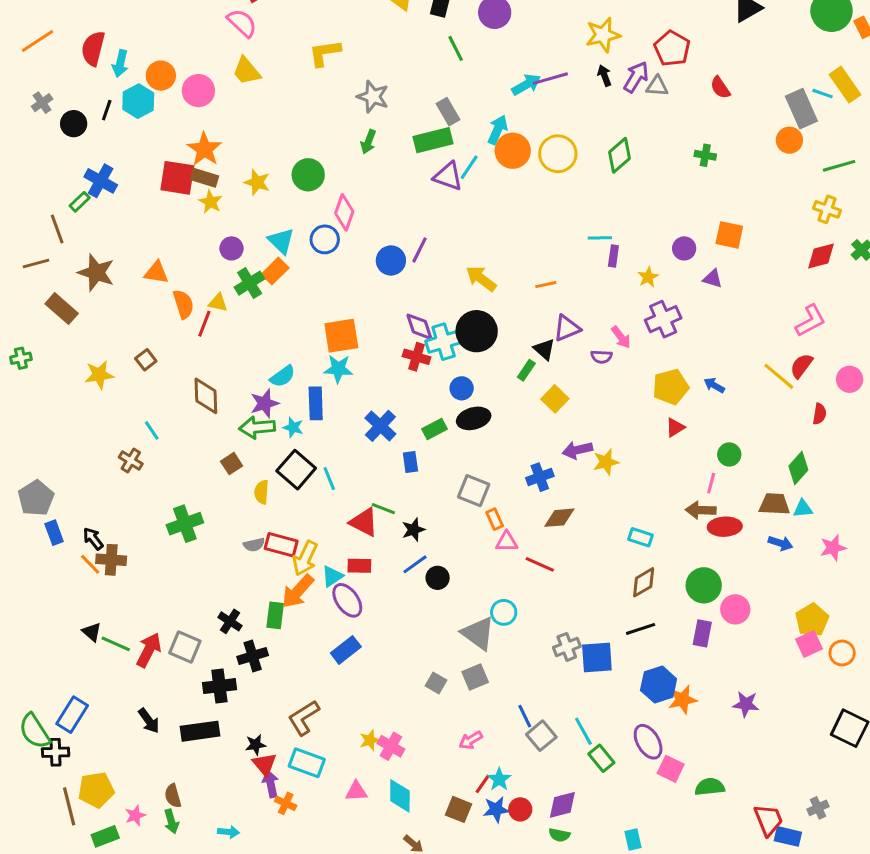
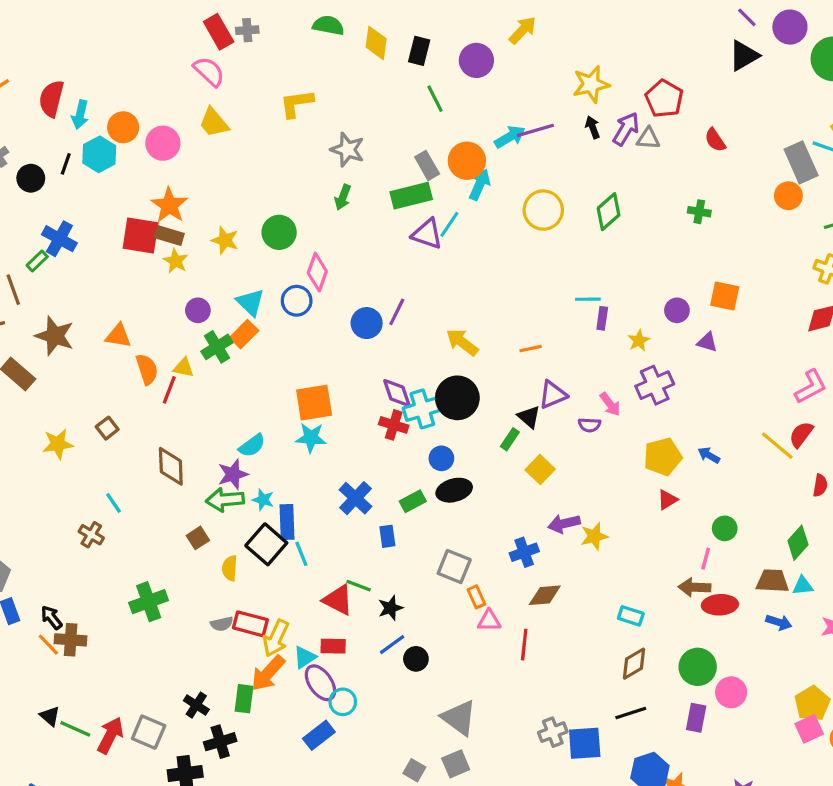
orange circle: (513, 151) -> (467, 161), moved
blue rectangle: (316, 403) -> (287, 522), moved
red line: (540, 564) -> (524, 645), turned 72
cyan circle: (504, 612) -> (343, 702), moved

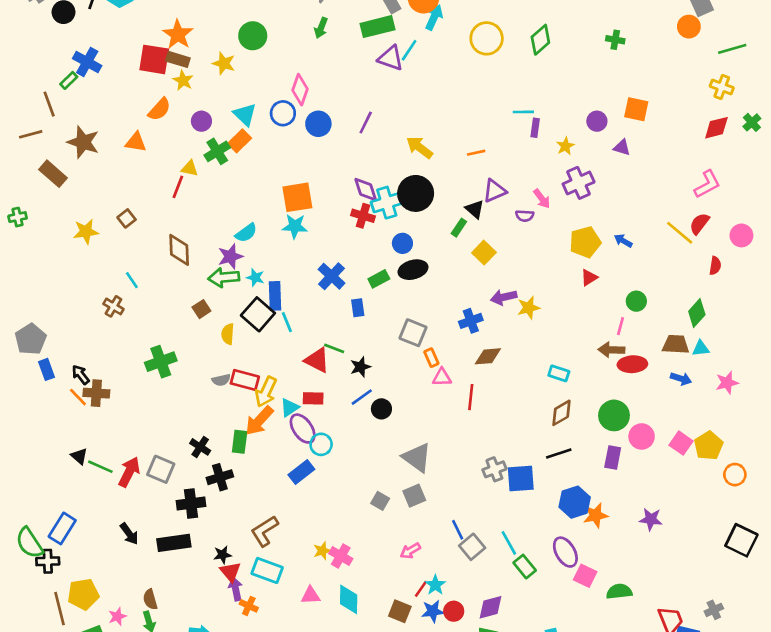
green circle: (279, 232) -> (253, 36), moved
blue circle: (367, 323) -> (318, 124), moved
orange semicircle: (147, 369) -> (159, 109), moved, turned 60
pink square: (809, 729) -> (681, 443), moved, turned -30

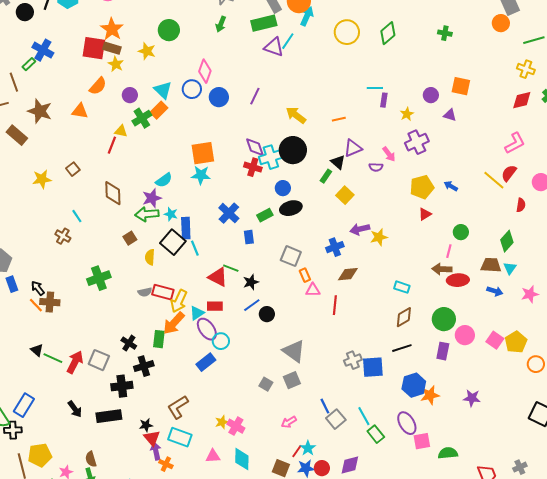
cyan triangle: (701, 348) -> (510, 268), turned -48
pink square: (585, 576) -> (422, 441), turned -36

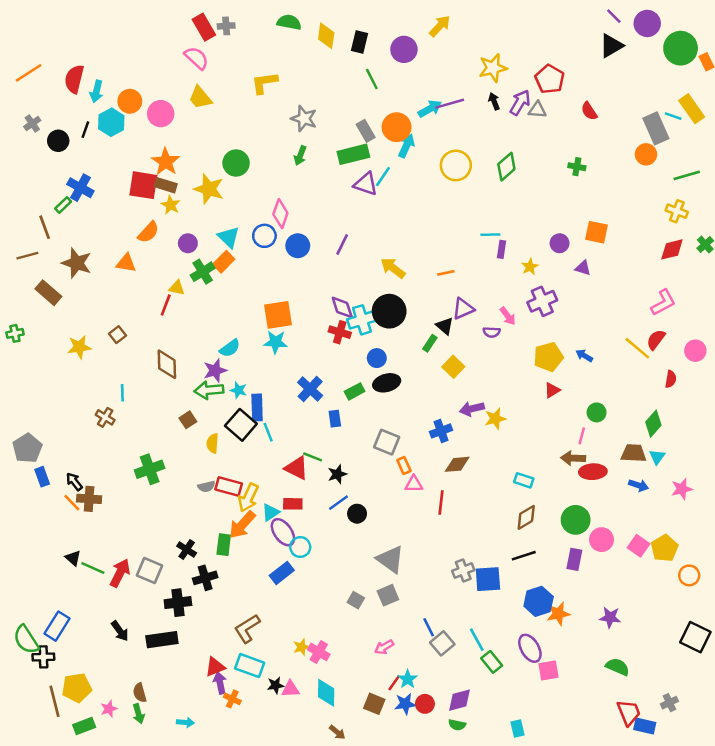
yellow star: (147, 51) -> (209, 189), size x1.4
cyan line: (77, 216) -> (122, 393), turned 32
black star: (146, 425) -> (276, 685), moved
red triangle: (152, 438) -> (215, 667), turned 48
green semicircle: (448, 453) -> (618, 667), moved, turned 30

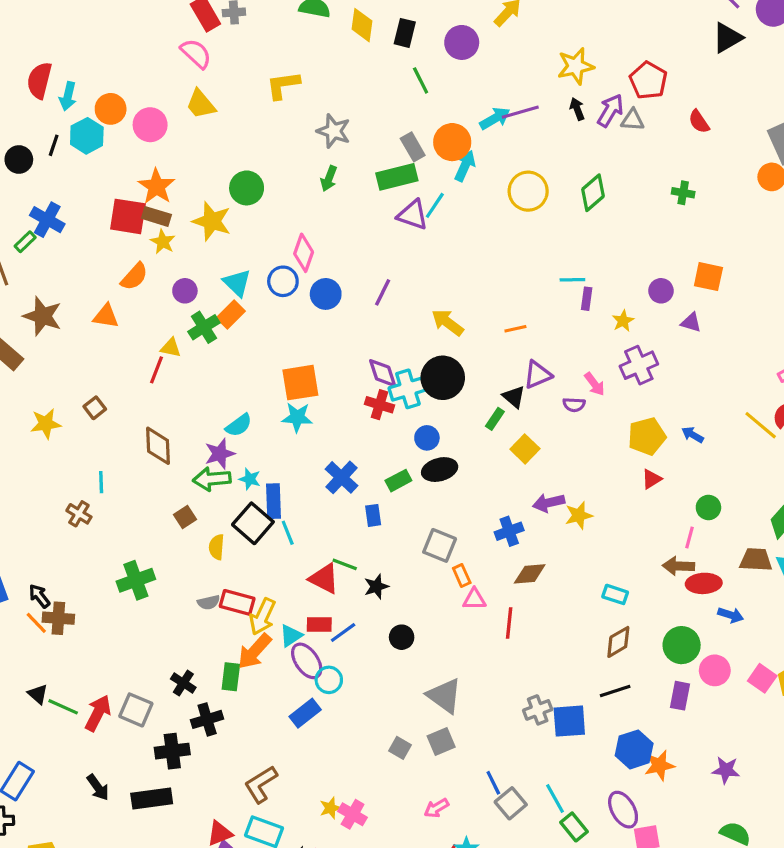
blue arrow: (639, 485) -> (731, 615), moved
blue line: (339, 503) -> (343, 632), moved

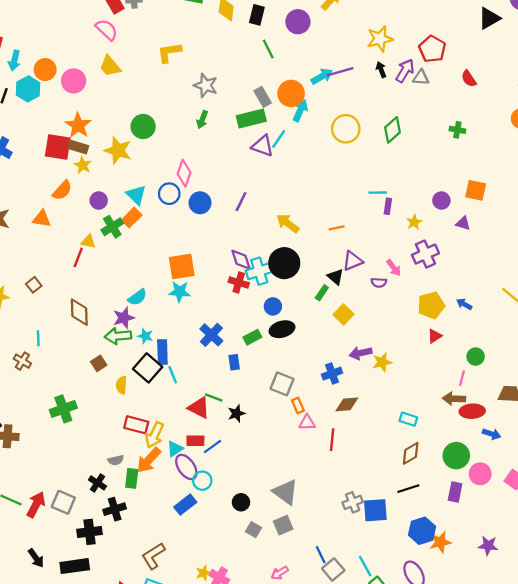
gray semicircle: (209, 602) -> (116, 460), moved
black circle: (402, 637) -> (241, 502), moved

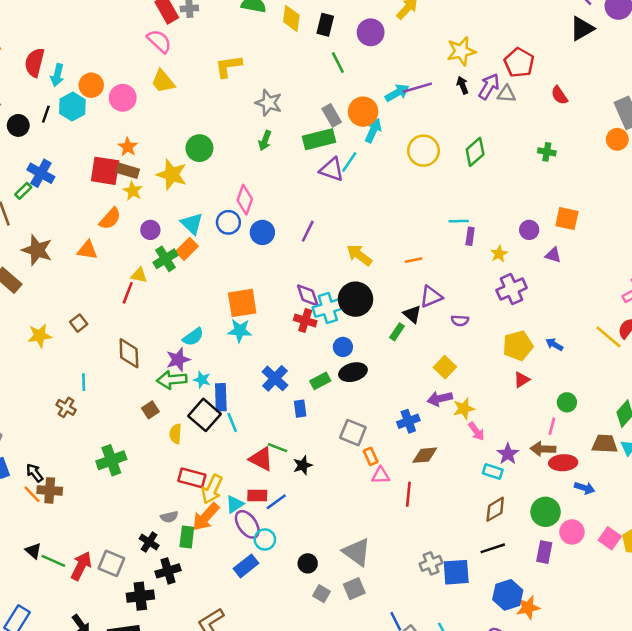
orange star: (78, 125) -> (128, 147), size x0.7
pink arrow: (394, 268) -> (476, 431), moved
yellow square: (343, 314) -> (445, 367), moved
purple star: (488, 546) -> (508, 454), moved, turned 30

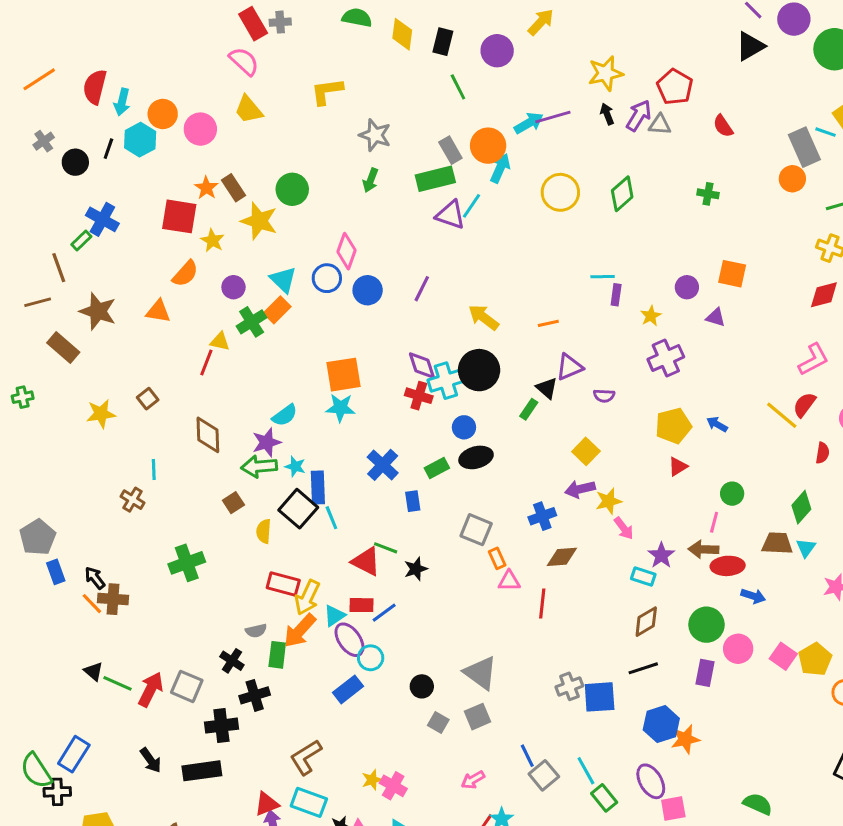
brown rectangle: (128, 171) -> (233, 188), moved, turned 40

